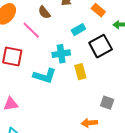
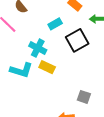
cyan cross: (61, 54) -> (38, 48), turned 36
yellow rectangle: (80, 72) -> (47, 67), moved, turned -49

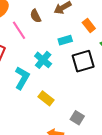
yellow rectangle: (47, 67) -> (46, 98), moved
cyan L-shape: (21, 70) -> (22, 78), turned -90

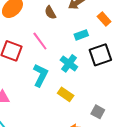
pink line: (19, 30) -> (40, 41), moved
cyan cross: (43, 60) -> (69, 63), moved

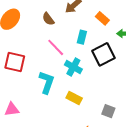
cyan rectangle: (81, 35) -> (82, 37), turned -48
pink line: (40, 41) -> (56, 47), moved

